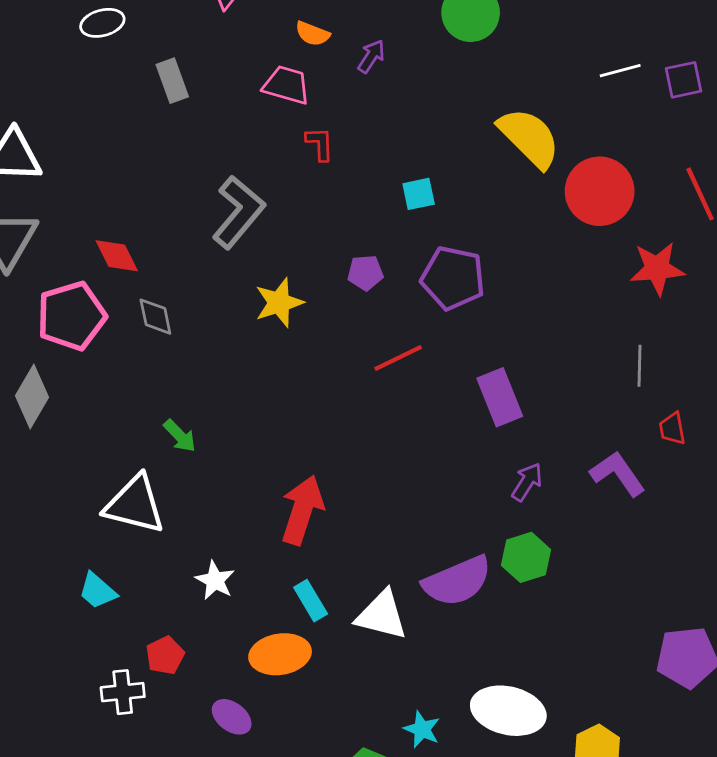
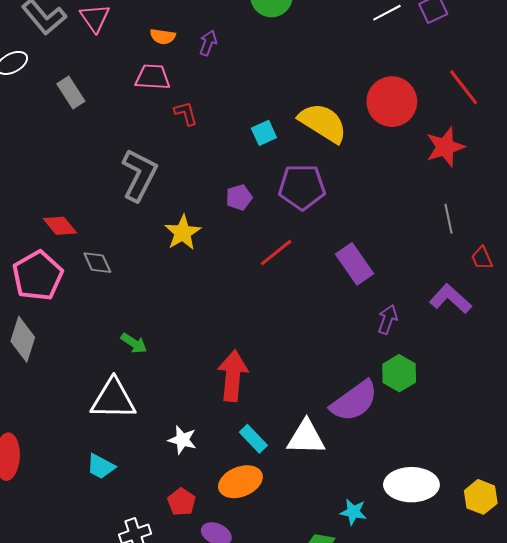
yellow semicircle: (529, 138) -> (323, 123), moved
red pentagon: (165, 655) -> (182, 502), moved

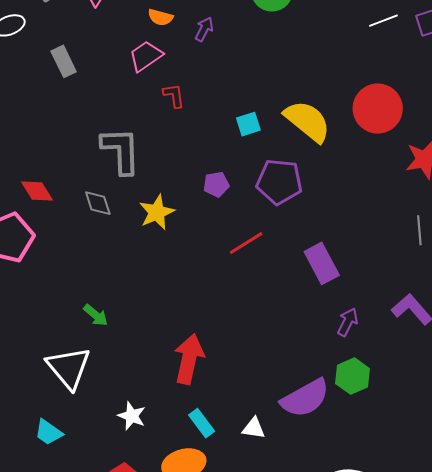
pink trapezoid: (153, 77) -> (146, 56), turned -45
gray L-shape: (139, 175) -> (121, 151), turned -36
gray diamond: (97, 263) -> (98, 203), moved
white triangle: (113, 399) -> (69, 368), turned 42
white triangle: (306, 437) -> (254, 428), size x0.6

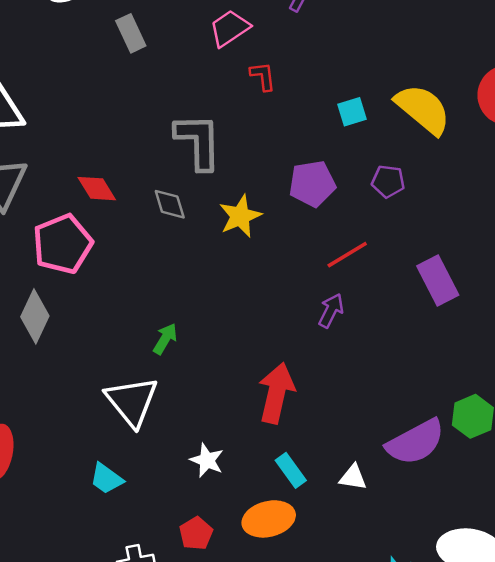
purple pentagon: (279, 182) -> (388, 181), size x0.6
purple pentagon: (216, 184) -> (312, 184), size x1.5
green arrow: (96, 315) -> (165, 339), turned -100
purple arrow: (348, 322) -> (331, 311), moved

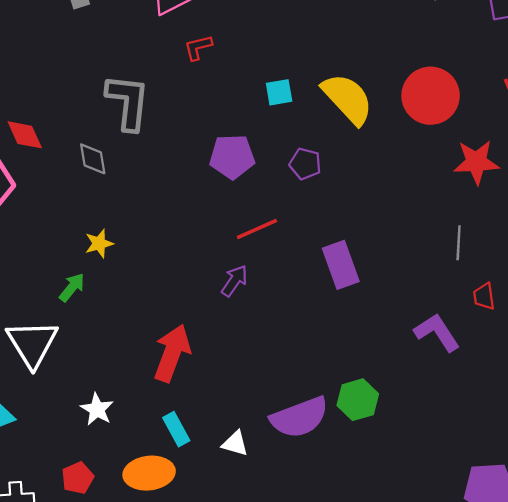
red L-shape: (263, 76) -> (198, 47), turned -104
yellow star: (240, 216) -> (99, 243), moved, size x0.7

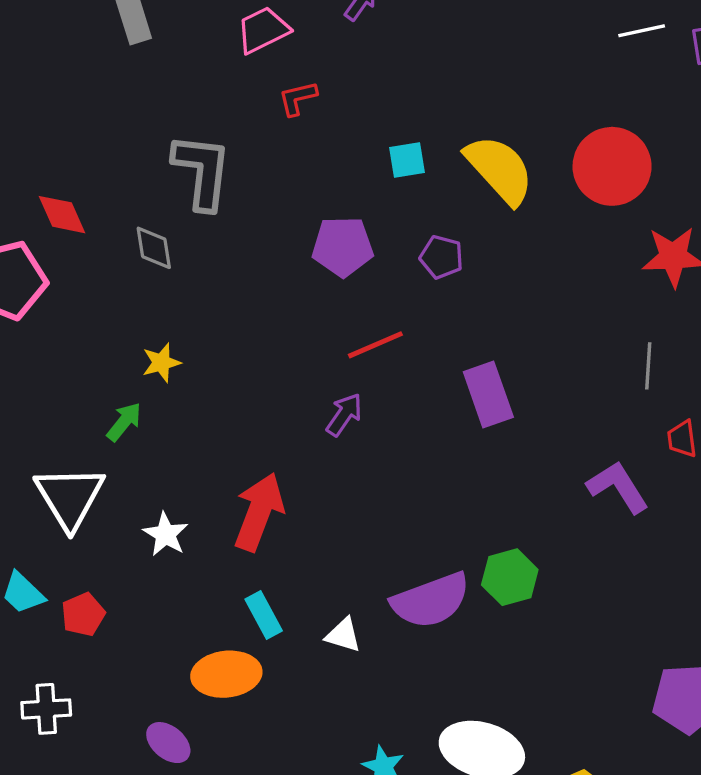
white star: (97, 409) -> (166, 534), moved
red pentagon: (78, 478) -> (83, 615), moved

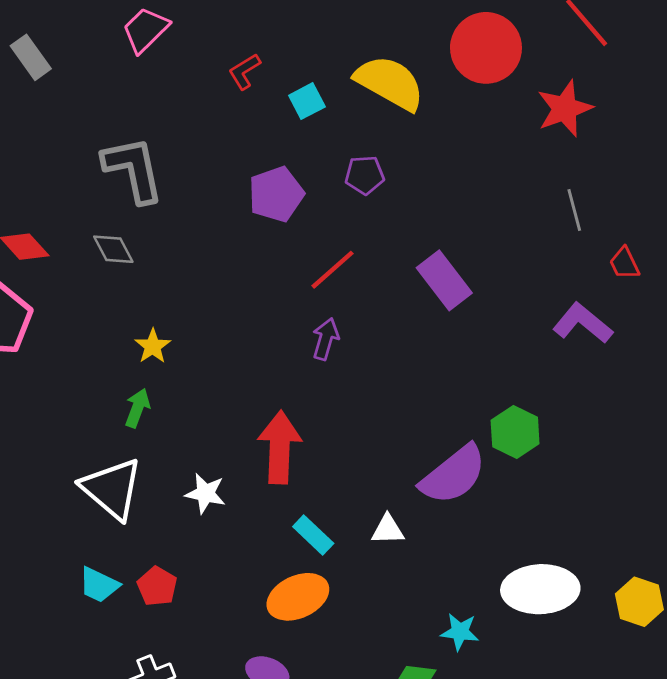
red L-shape: (298, 98) -> (245, 71), moved

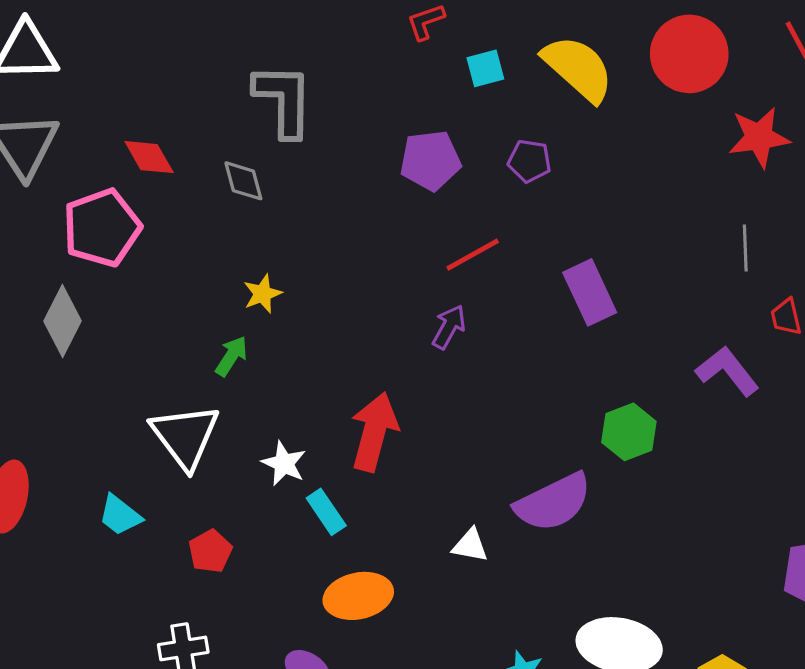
green hexagon: (515, 432) -> (629, 432), moved
cyan rectangle: (313, 535) -> (326, 512), moved
cyan trapezoid: (99, 585) -> (120, 515), moved

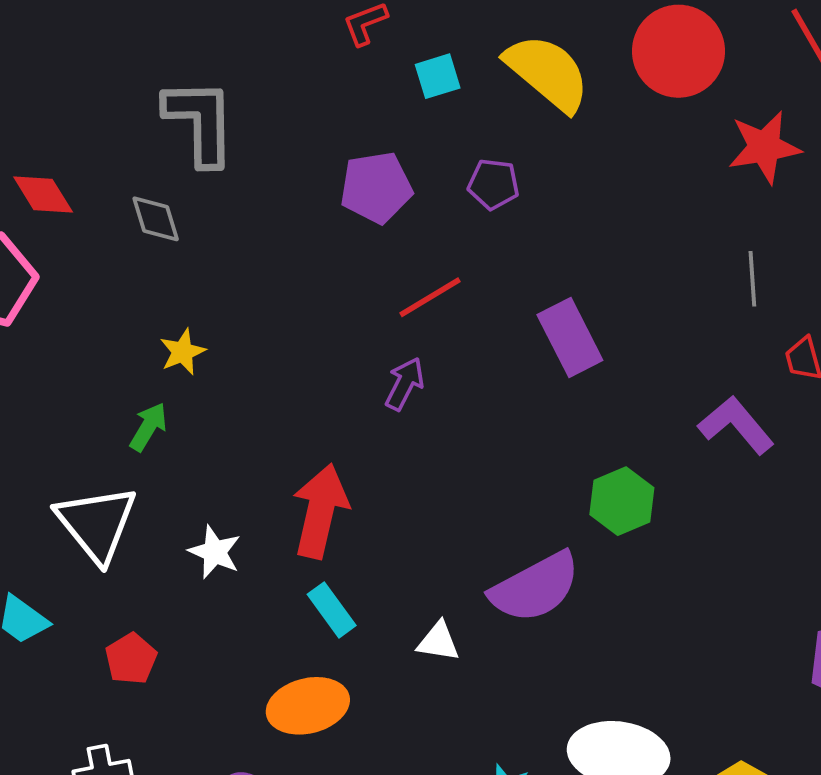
cyan rectangle: (326, 512) -> (332, 610), moved

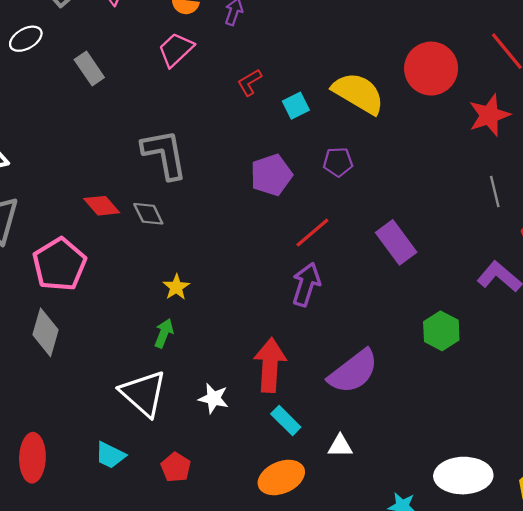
red diamond: (43, 194) -> (102, 206), moved
purple arrow: (405, 384) -> (306, 284), size x1.4
purple semicircle: (535, 587) -> (353, 372), moved
white triangle: (438, 642) -> (340, 446), moved

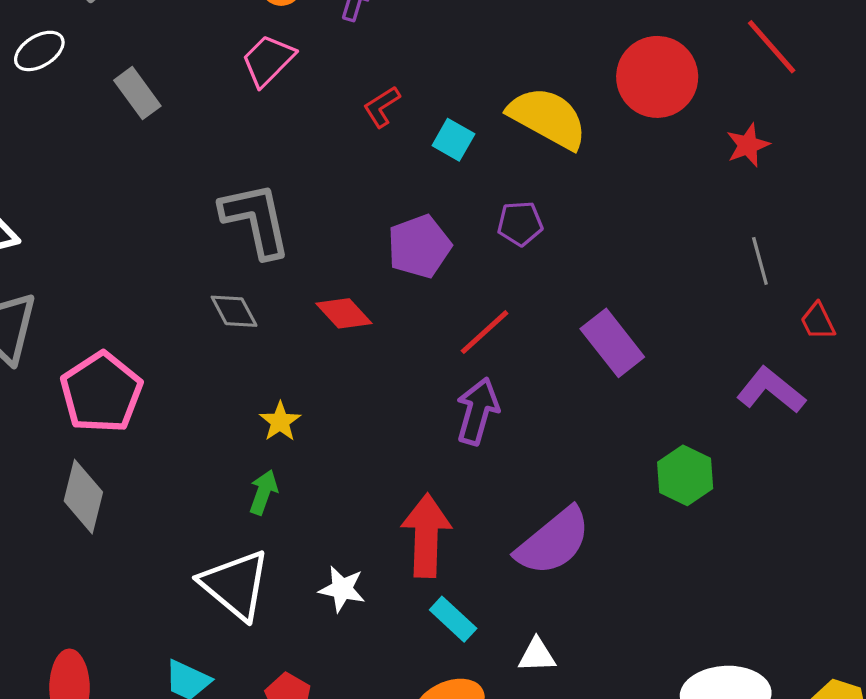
cyan square: (296, 106) -> (453, 140), turned -32
red star: (489, 115) -> (748, 145), size x0.7
red diamond: (102, 206) -> (344, 313), moved

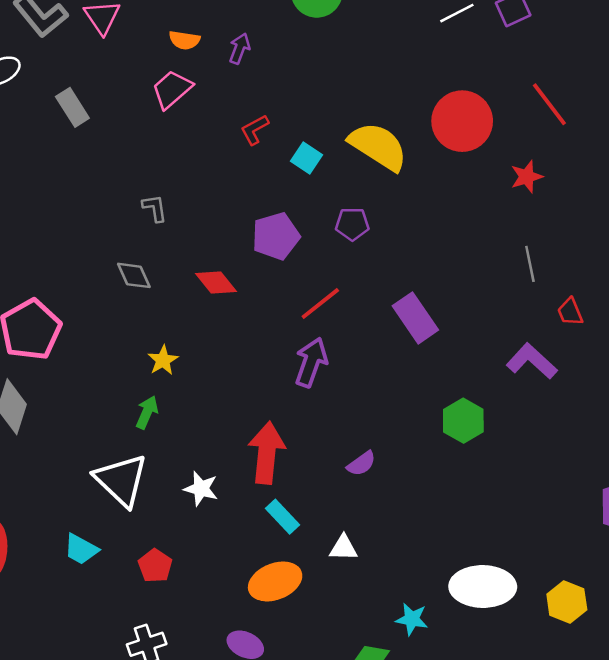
gray L-shape: (256, 220) -> (155, 208), size x0.5
purple semicircle: (553, 542) -> (361, 464), size x0.5

